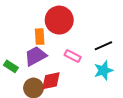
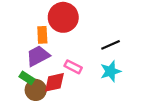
pink rectangle: (73, 56) -> (73, 67), moved
green rectangle: (11, 66) -> (27, 78), moved

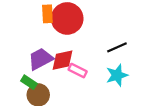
orange rectangle: (42, 35) -> (47, 14), moved
red diamond: (54, 82) -> (63, 60), moved

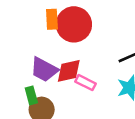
purple trapezoid: (41, 59) -> (44, 70), turned -124
green rectangle: (29, 82) -> (31, 95), turned 42

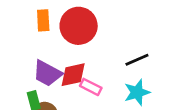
orange rectangle: (52, 19) -> (43, 20), moved

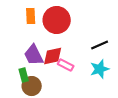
purple trapezoid: (47, 73) -> (34, 55), turned 35

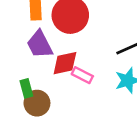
purple trapezoid: (34, 55) -> (40, 44), moved

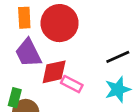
green rectangle: (26, 88) -> (15, 98), turned 30

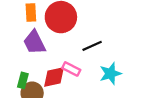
black line: (118, 57) -> (92, 46), moved
red diamond: (54, 72) -> (54, 77), moved

